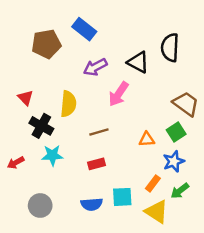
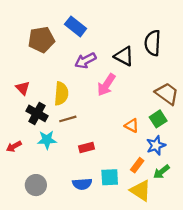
brown line: (99, 132) -> (68, 119), moved
orange triangle: (147, 139) -> (132, 126), turned 32

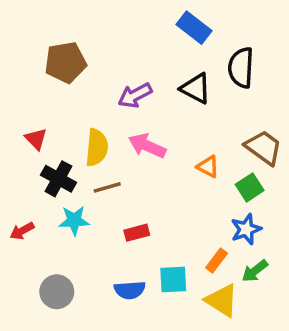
blue rectangle: (76, 26) -> (194, 28), moved
pink arrow: (106, 85) -> (147, 146), moved, turned 80
orange triangle: (132, 126) -> (208, 167), moved

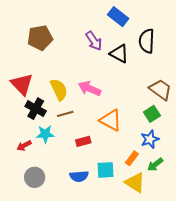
purple arrow: (135, 95) -> (94, 41), moved, turned -96
red triangle: (36, 139) -> (22, 84), size x1.6
yellow semicircle: (97, 148) -> (59, 90), turned -30
orange triangle: (208, 167) -> (111, 120), moved, size x1.6
red arrow: (22, 231) -> (24, 146), moved

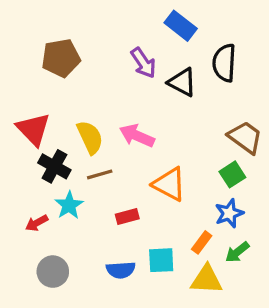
cyan star: (45, 134) -> (69, 205), turned -30
yellow triangle: (135, 183) -> (206, 280), turned -30

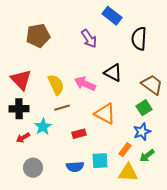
black triangle: (182, 82) -> (113, 73), moved
black cross: (54, 166) -> (19, 109), moved, turned -30

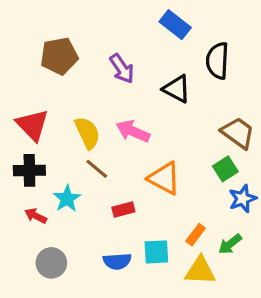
purple arrow: (89, 39) -> (122, 69), moved
black triangle: (113, 73) -> (177, 89), moved
brown line: (62, 108) -> (97, 169), turned 56
blue star: (142, 132) -> (243, 199), moved
red arrow: (23, 138) -> (36, 216), turned 56

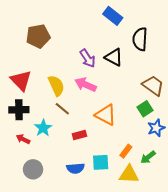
purple arrow: (122, 69) -> (88, 58), moved

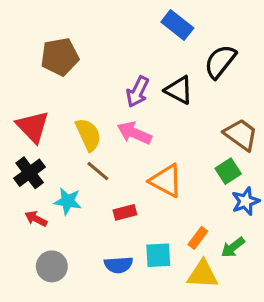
black semicircle: (140, 39) -> (220, 62), turned 35
purple arrow: (88, 58) -> (138, 92), turned 60
black cross: (19, 110) -> (30, 173), turned -36
cyan star: (43, 128) -> (68, 201), turned -30

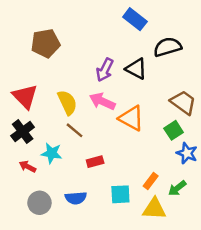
black semicircle: (220, 62) -> (168, 47), turned 36
orange triangle: (166, 181) -> (131, 118), moved
blue star: (246, 201) -> (187, 153), turned -30
blue semicircle: (119, 265) -> (76, 198), moved

